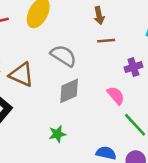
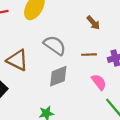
brown arrow: (99, 16) -> (93, 23), moved, turned -32
brown line: (106, 41) -> (89, 55), moved

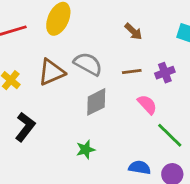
brown triangle: (17, 60) -> (51, 72), moved, turned -45

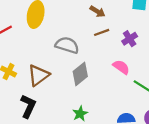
brown line: (132, 71) -> (102, 32), moved
brown triangle: (51, 72) -> (38, 75), moved

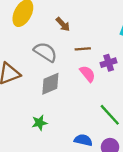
brown arrow: (97, 11) -> (63, 24), moved
pink semicircle: (121, 67) -> (87, 74), moved

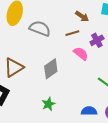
brown arrow: (63, 24) -> (82, 16), moved
gray semicircle: (45, 52) -> (40, 28), moved

